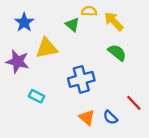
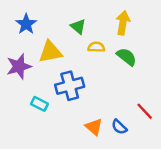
yellow semicircle: (89, 11) -> (96, 47), moved
yellow arrow: (114, 21) -> (123, 23), turned 55
purple star: (18, 62) -> (19, 66), turned -30
blue cross: (81, 79) -> (70, 86), moved

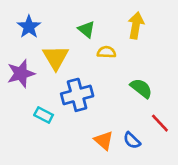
yellow triangle: (50, 52) -> (56, 57), turned -50
green semicircle: (127, 57) -> (141, 88), moved

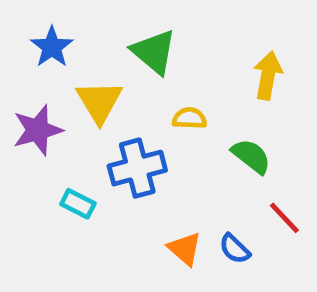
yellow arrow: (136, 25) -> (268, 76), moved
green triangle: (86, 29) -> (154, 52), size x1.5
yellow semicircle: (106, 52) -> (189, 118), moved

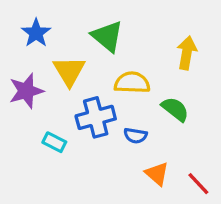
yellow semicircle: (189, 118) -> (132, 83), size x1.5
red line: (284, 218) -> (198, 184), moved
orange triangle: (185, 249) -> (157, 174), moved
blue semicircle: (235, 249) -> (135, 136), moved, turned -35

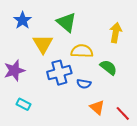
purple star: (26, 91) -> (14, 70), moved
cyan rectangle: (54, 142) -> (24, 104), moved

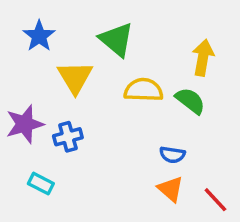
green semicircle: (108, 67) -> (190, 101), moved
blue cross: (59, 73) -> (68, 137), moved, size x0.7
blue semicircle: (84, 84) -> (172, 155), moved

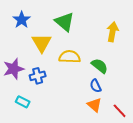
yellow semicircle: (143, 90) -> (70, 57), moved
green semicircle: (190, 101) -> (100, 66), moved
blue semicircle: (172, 155) -> (96, 86), turned 56

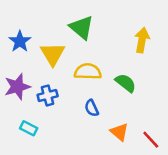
blue star: (22, 20) -> (20, 41), moved
blue semicircle: (96, 86) -> (92, 108), moved

